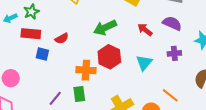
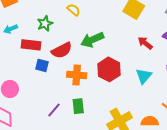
green star: (31, 12) -> (45, 24), moved
green arrow: (105, 28) -> (92, 40), moved
red semicircle: (62, 38) -> (62, 50), size x1.5
orange cross: (86, 70) -> (77, 75), moved

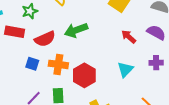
blue square: (42, 65) -> (32, 64), moved
red hexagon: (109, 69) -> (84, 75), moved

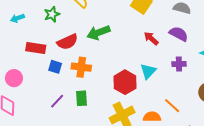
red rectangle: (15, 32) -> (36, 48), moved
red hexagon: (84, 75) -> (125, 82), moved

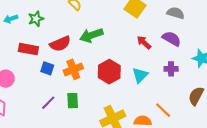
green star: (52, 14) -> (36, 19), moved
orange cross: (81, 67) -> (73, 69), turned -30
red hexagon: (125, 82) -> (109, 72), moved

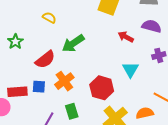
red rectangle: (28, 49) -> (17, 92), moved
red hexagon: (109, 72) -> (102, 88), moved

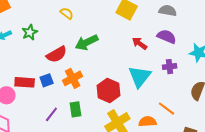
cyan triangle: (130, 70) -> (140, 77), size x1.4
blue square: (39, 87) -> (47, 80), turned -32

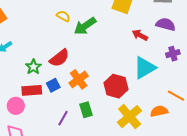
green star: (30, 32) -> (33, 67), moved
green arrow: (87, 42) -> (85, 26), moved
cyan triangle: (140, 77) -> (145, 68), turned 30

